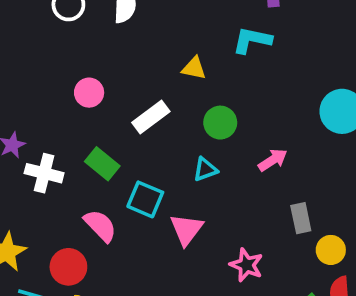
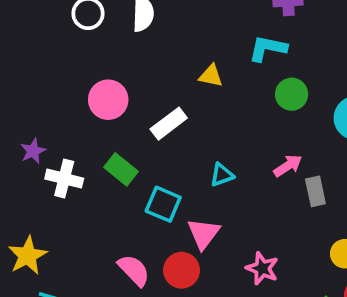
pink circle: (89, 93) -> (108, 100), size x1.4
green circle: (220, 123) -> (292, 94), moved
gray rectangle: (301, 218) -> (315, 191), moved
pink semicircle: (100, 226) -> (134, 270), moved
red circle: (68, 267) -> (182, 270), moved

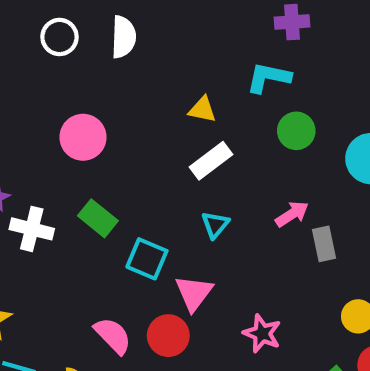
white rectangle: (169, 124) -> (211, 161), moved
cyan triangle: (222, 175) -> (215, 225), turned -30

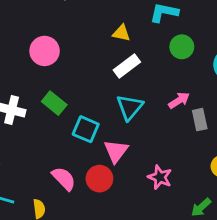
cyan triangle: (215, 225) -> (130, 107), size x1.5

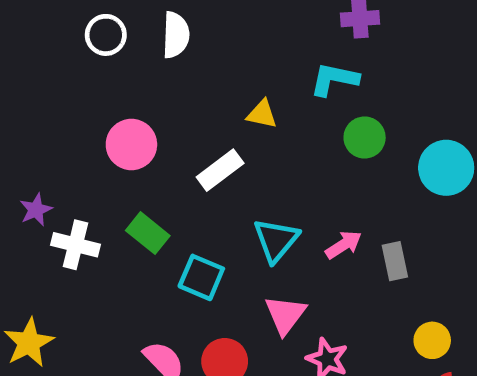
white rectangle: (127, 66) -> (220, 170), moved
pink arrow: (179, 100) -> (344, 245), moved
pink triangle: (116, 151) -> (285, 315), moved

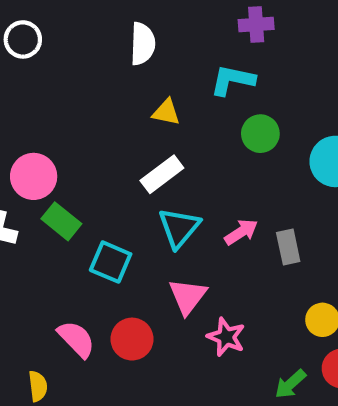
white semicircle: (176, 35) -> (143, 44), moved
pink circle: (131, 144) -> (34, 176), moved
white rectangle: (220, 170) -> (162, 174), moved

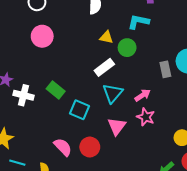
green circle: (260, 134) -> (127, 48), moved
pink circle: (34, 176) -> (42, 36), moved
gray rectangle: (288, 247) -> (165, 69), moved
pink star: (226, 337) -> (146, 117), moved

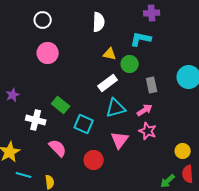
gray rectangle: (165, 69) -> (152, 85), moved
cyan triangle: (113, 93) -> (116, 108), turned 35
white cross: (24, 95) -> (36, 120), moved
pink semicircle: (63, 147) -> (58, 148), moved

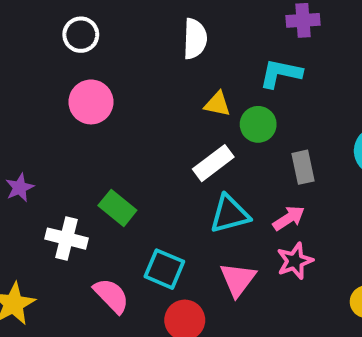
cyan square: (84, 124) -> (164, 269), moved
pink star: (148, 131) -> (295, 261), turned 30

